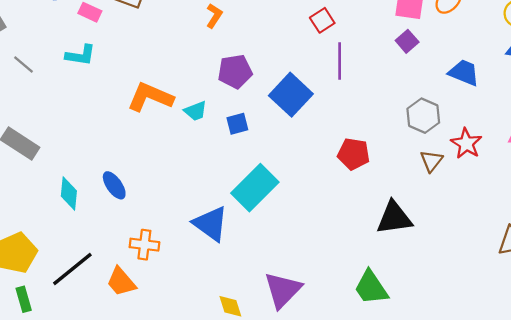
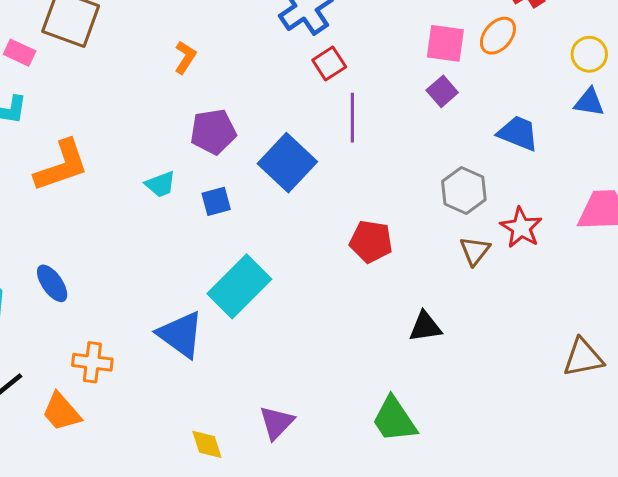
orange L-shape: (150, 97) -> (61, 166), moved, turned 138
black triangle: (394, 218) -> (425, 327), size x0.7
purple triangle: (283, 290) -> (277, 423), size x0.7

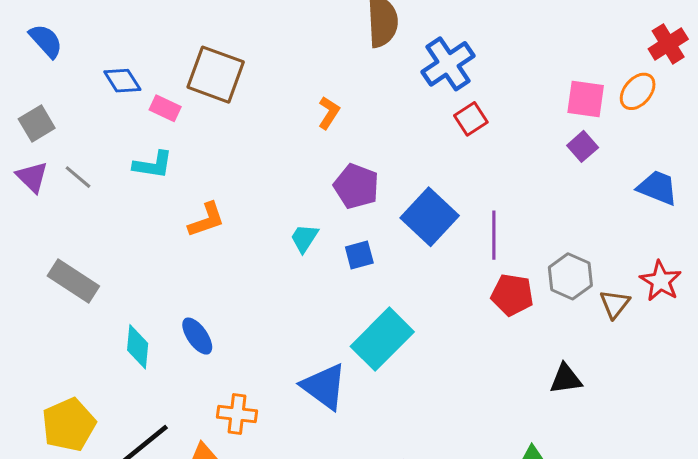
purple line: (352, 118) -> (494, 235), moved
purple pentagon: (213, 132) -> (356, 186), turned 30
orange L-shape: (61, 166) -> (206, 220), size x0.7
cyan trapezoid: (160, 184) -> (304, 238), turned 144
gray hexagon: (464, 190) -> (570, 276), moved

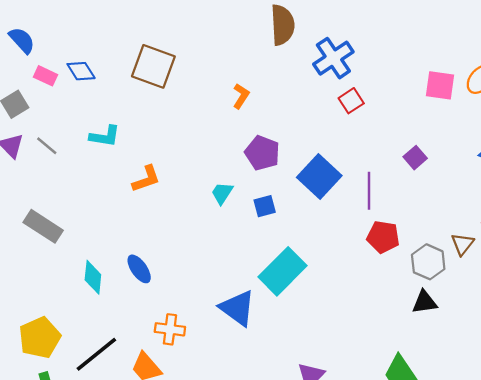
pink rectangle: (165, 108) -> (46, 76), moved
purple square: (583, 146) -> (415, 158), moved
gray hexagon: (570, 276) -> (428, 262), moved

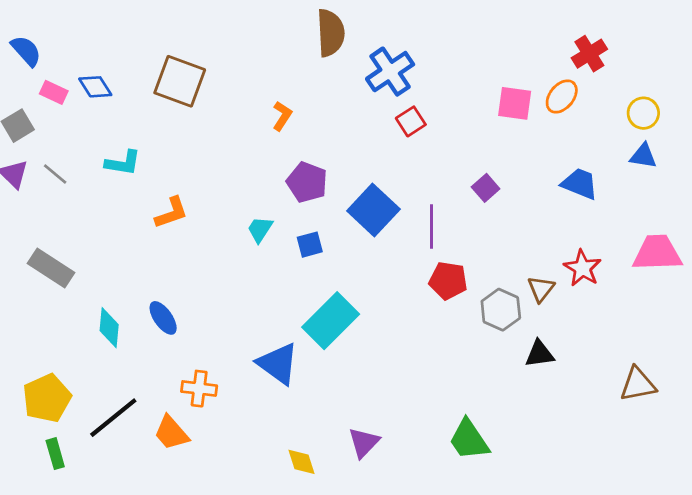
black triangle: (425, 302) -> (540, 354), moved

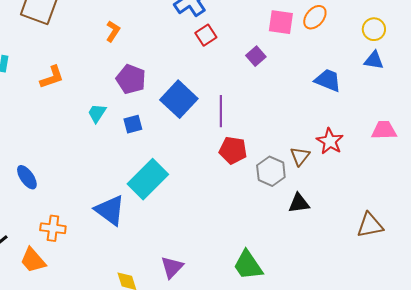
purple square: (486, 188) -> (256, 56), moved
orange L-shape: (171, 213) -> (52, 77), moved
pink trapezoid: (657, 253) -> (384, 130), size x0.7

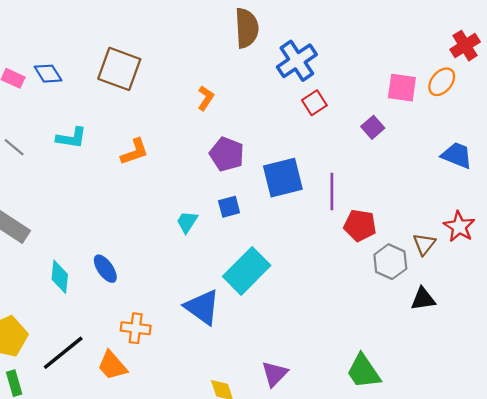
blue square: (179, 99) -> (283, 178), turned 33
cyan trapezoid: (97, 113) -> (187, 222), moved
red pentagon: (233, 150) -> (360, 225), moved

